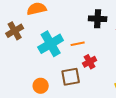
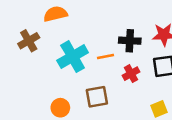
black cross: (98, 19) -> (130, 41), moved
red cross: (90, 62) -> (131, 74), moved

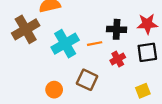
brown cross: (29, 41) -> (26, 29), size x1.4
brown square: (97, 97) -> (87, 80), turned 35

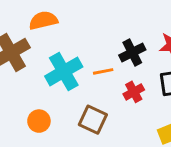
black cross: (117, 29) -> (132, 53), turned -30
orange circle: (54, 90) -> (39, 121), moved

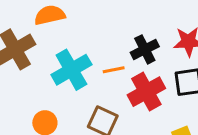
red cross: (134, 92) -> (146, 92), size x1.6

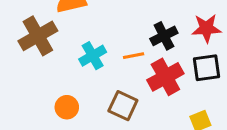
cyan cross: (71, 70) -> (93, 56), size x0.7

